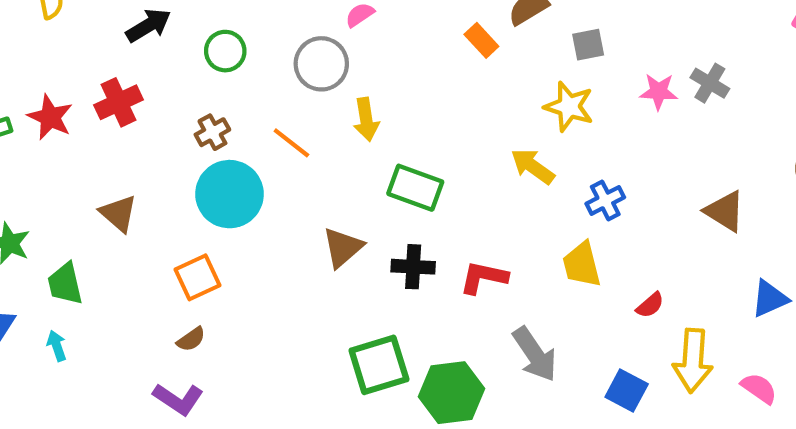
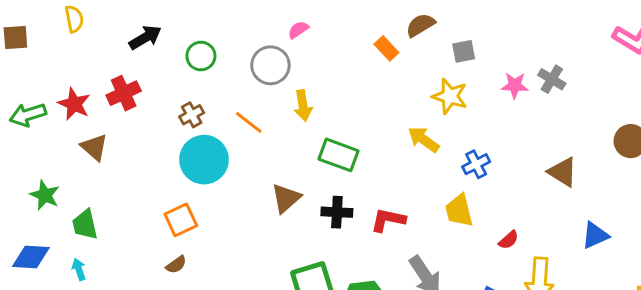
brown triangle: (118, 213) -> (94, 147), moved

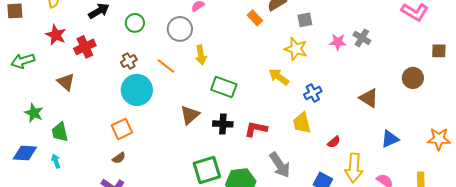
red star: (74, 104) -> (56, 35), moved

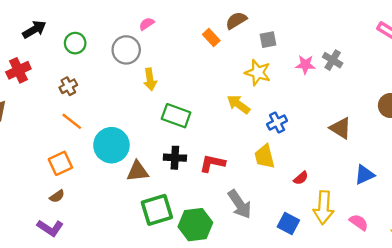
orange line: (166, 66) -> (72, 121), moved
cyan circle: (137, 90) -> (111, 145), moved
brown triangle: (190, 115) -> (138, 171), moved, turned 35

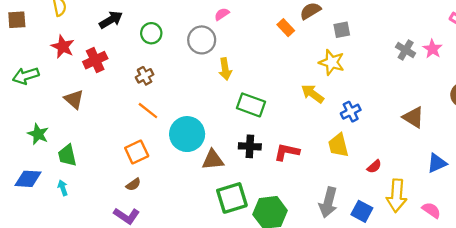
pink star: (305, 65) -> (432, 49), moved, turned 30
gray arrow: (240, 204) -> (328, 202), moved, turned 48

